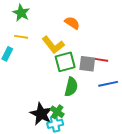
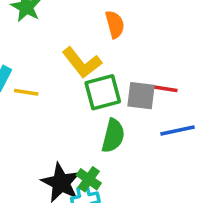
orange semicircle: (72, 23) -> (115, 24), turned 42
yellow line: (21, 37) -> (26, 92), moved

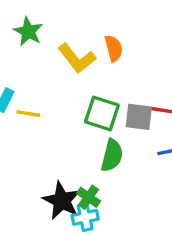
yellow L-shape: (82, 63) -> (77, 58), moved
green square: (103, 92) -> (102, 114), turned 33

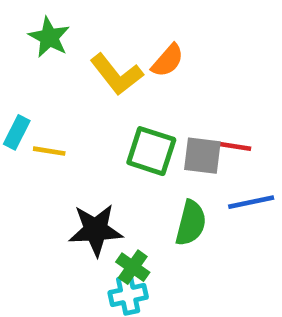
orange semicircle: (114, 48) -> (168, 60), turned 56
green semicircle: (112, 155) -> (191, 223), moved
black star: (62, 201) -> (96, 230), moved, turned -30

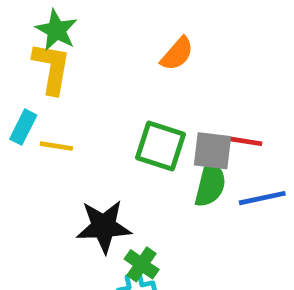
yellow L-shape: (117, 74) -> (52, 68), moved, turned -132
green semicircle: (191, 223) -> (210, 184), moved

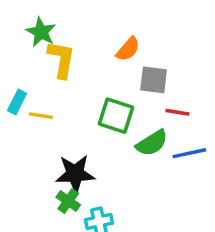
yellow L-shape: (52, 68) -> (61, 59), moved
gray square: (213, 151) -> (154, 80), moved
green semicircle: (210, 184) -> (152, 143), turned 44
green cross: (142, 264) -> (68, 201), moved

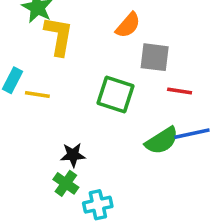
green semicircle: (152, 143) -> (162, 141), moved
black star: (75, 174) -> (73, 155), size x0.6

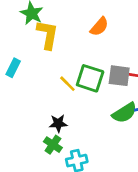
gray square: (155, 57) -> (119, 76), moved
yellow line: (37, 95) -> (67, 84), moved, turned 36

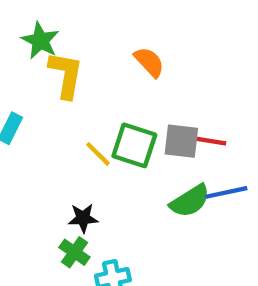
orange semicircle: (99, 27) -> (149, 62), turned -84

